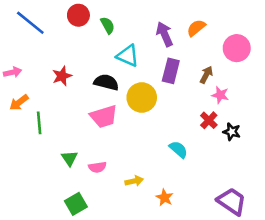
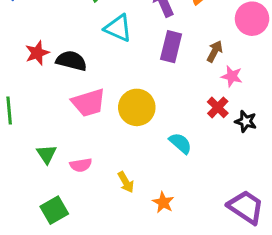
black semicircle: (106, 82) -> (71, 61), moved
yellow circle: (142, 98) -> (137, 107), moved
yellow arrow: (134, 181) -> (126, 182), turned 72

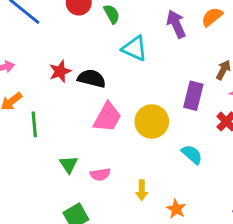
purple rectangle: (171, 47) -> (193, 96), moved
pink trapezoid: (89, 103) -> (107, 117), turned -44
yellow arrow: (126, 182) -> (142, 190), turned 30

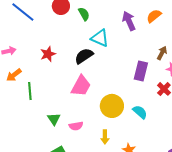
black semicircle: (92, 79) -> (84, 56), moved, turned -48
yellow circle: (152, 121) -> (112, 106), moved

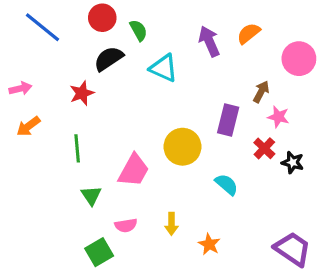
black semicircle: (84, 56) -> (109, 59), moved
pink trapezoid: (81, 86) -> (134, 170), moved
green line: (30, 91) -> (77, 148), moved
yellow circle: (112, 106) -> (182, 147), moved
pink semicircle: (76, 126) -> (126, 225), moved

